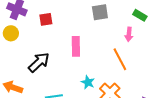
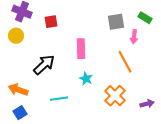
gray square: (100, 12) -> (116, 22), moved
cyan star: (88, 82) -> (86, 79), moved

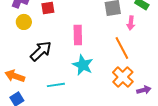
yellow circle: (16, 36) -> (24, 22), moved
cyan star: (86, 79) -> (83, 65), size x1.5
orange cross: (115, 96) -> (123, 77), moved

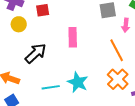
cyan star: (83, 65) -> (78, 82), moved

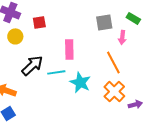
cyan star: (78, 82) -> (80, 82), moved
cyan line: (51, 87) -> (56, 72), moved

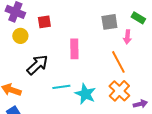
cyan line: (56, 72) -> (61, 87), moved
cyan star: (80, 82) -> (85, 94), moved

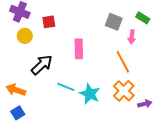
gray square: (109, 22) -> (114, 22), turned 30
cyan line: (61, 87) -> (66, 87), turned 30

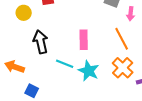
pink rectangle: (79, 49) -> (84, 40), moved
black arrow: (42, 65) -> (41, 42), turned -60
blue square: (18, 113) -> (32, 91), moved, turned -32

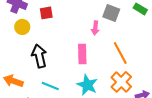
pink arrow: (131, 14) -> (95, 28), moved
cyan line: (65, 64) -> (50, 86), moved

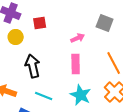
pink arrow: (95, 28) -> (78, 38), moved, turned -120

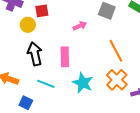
yellow circle: (16, 37) -> (28, 25), moved
pink rectangle: (76, 64) -> (65, 57), moved

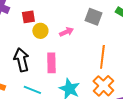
yellow circle: (28, 25) -> (40, 31), moved
orange line: (116, 51) -> (102, 57), turned 35

